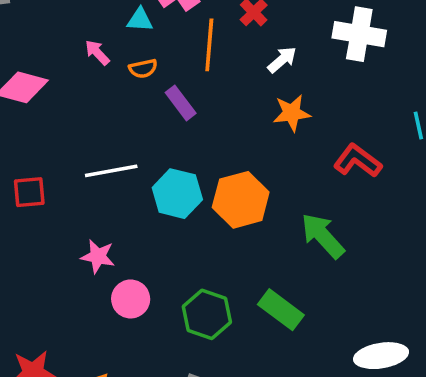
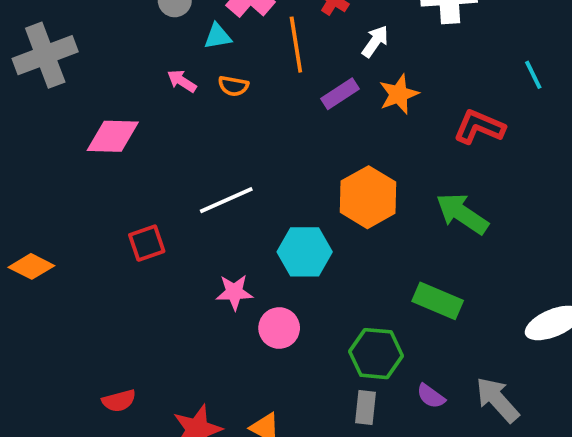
orange semicircle: (143, 69) -> (233, 86), turned 36
purple rectangle: (181, 103) -> (340, 94), moved, turned -72
cyan hexagon: (177, 194) -> (305, 252), moved
green hexagon: (207, 314) -> (376, 354), moved

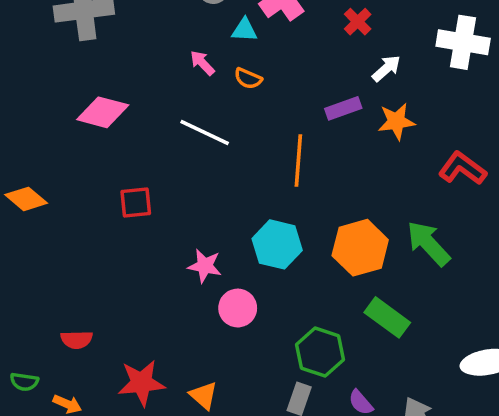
orange line: (296, 45) -> (298, 160), moved
pink diamond: (113, 136) -> (103, 112), moved
orange hexagon: (368, 197) -> (360, 248), moved
white line: (226, 200) -> (205, 133), moved, turned 36

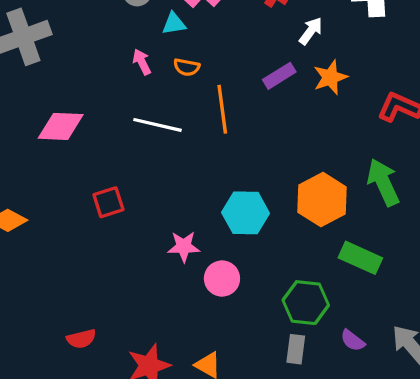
pink arrow: (202, 63) -> (142, 62), turned 30
orange line: (298, 160) -> (222, 109), moved
green arrow: (428, 243) -> (383, 182), turned 30

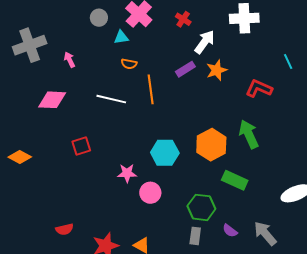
white arrow: (311, 31) -> (205, 42), size x1.4
pink arrow: (142, 62) -> (70, 60), moved

